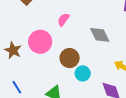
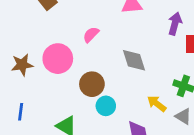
brown star: (13, 50) -> (22, 65), turned 30
blue line: (17, 87) -> (21, 112), turned 32

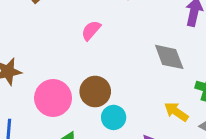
pink circle: (58, 59) -> (53, 98), moved
gray diamond: (134, 60) -> (169, 57), moved

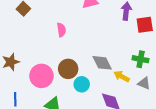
pink semicircle: (91, 30) -> (61, 30), turned 136
gray diamond: (169, 57) -> (102, 63), moved

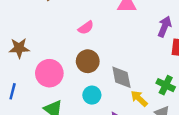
pink semicircle: (61, 30) -> (86, 28), turned 48
brown circle: (68, 69) -> (88, 61), moved

